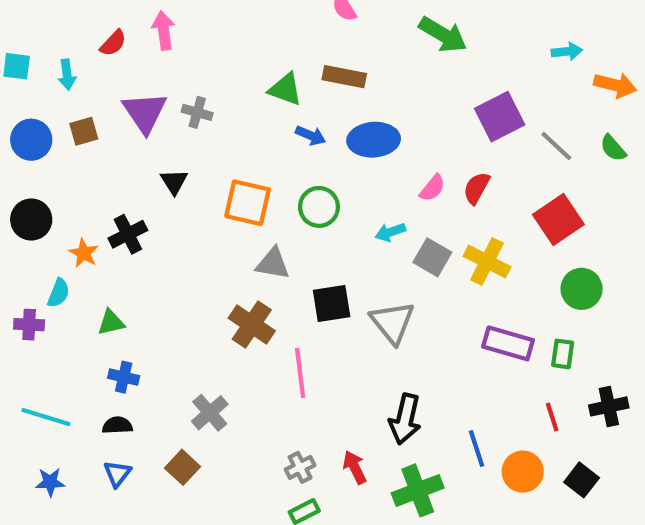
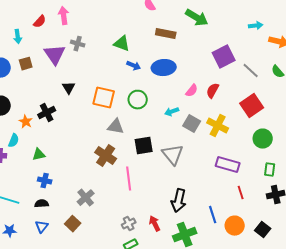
brown rectangle: (344, 77) -> (166, 34), moved
gray cross: (197, 112) -> (78, 44), moved
green rectangle: (563, 354) -> (270, 170), moved
red line: (552, 417) -> (241, 193), moved

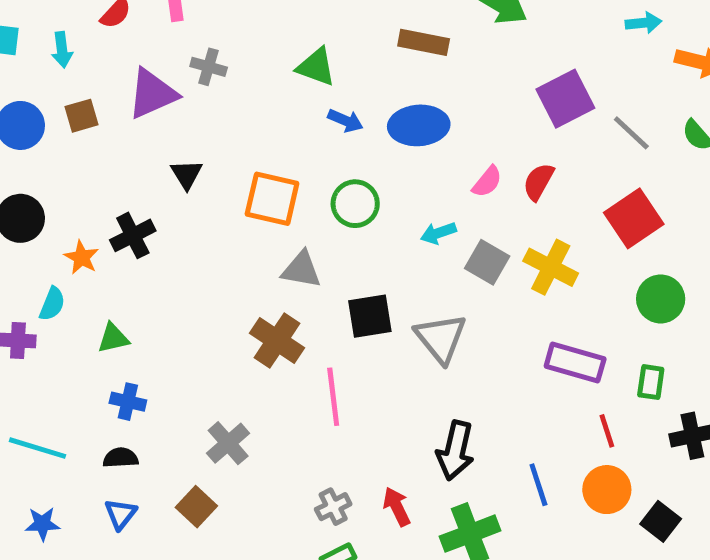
purple triangle: (55, 55) -> (152, 94), turned 40
green rectangle: (270, 170) -> (651, 382), moved
orange circle: (235, 226) -> (607, 490), moved

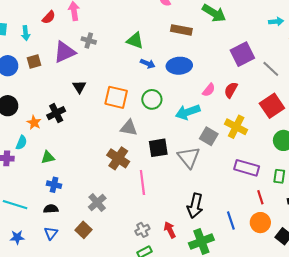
cyan arrow: (438, 233) -> (188, 112), size x1.6
gray square: (487, 262) -> (209, 136), moved

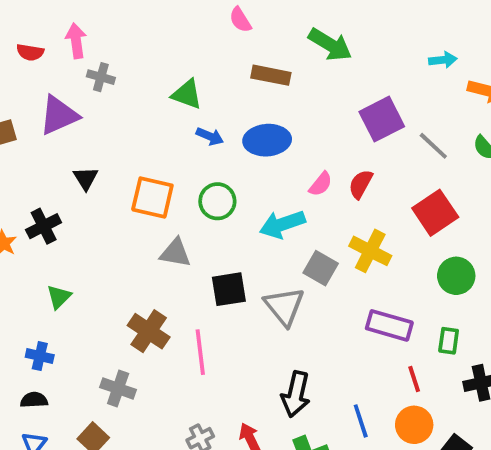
red semicircle: (49, 17) -> (30, 52), turned 56
gray cross: (89, 40) -> (101, 77), moved
green triangle: (48, 157) -> (59, 297), moved, turned -32
brown cross: (118, 158) -> (149, 331), moved
gray cross: (97, 203) -> (118, 389), turned -30

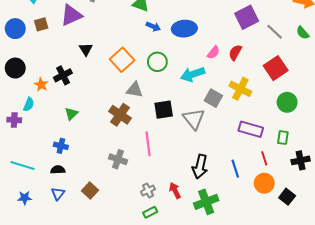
orange square: (152, 197) -> (122, 60), turned 35
brown cross: (149, 331) -> (120, 115), moved
gray cross: (118, 389) -> (118, 159), moved
blue line: (361, 421) -> (235, 169), moved

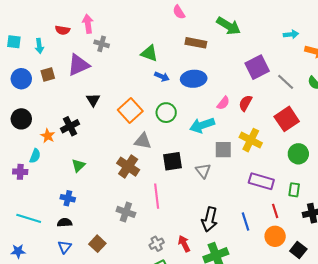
gray square: (213, 98) -> (223, 150), turned -30
gray triangle: (194, 119) -> (203, 171), size x0.7
blue star: (25, 198) -> (18, 251), moved

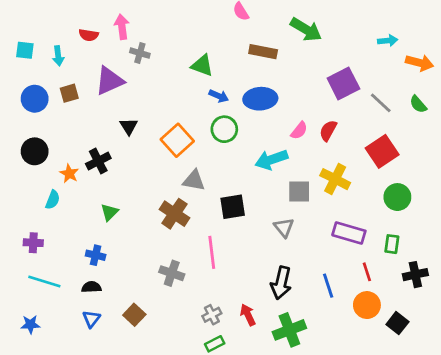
green circle: (166, 113) -> (224, 129), moved
gray triangle: (203, 171) -> (284, 227), moved
purple cross: (20, 172) -> (33, 243), moved

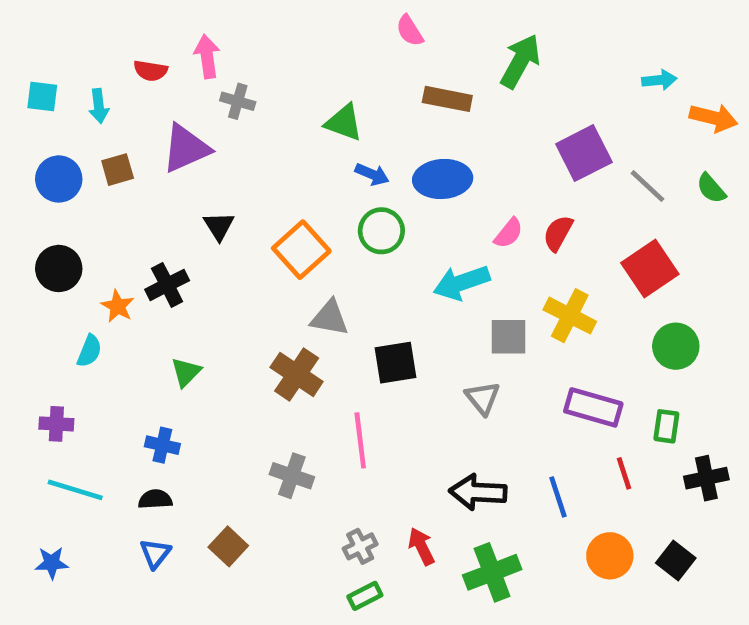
green arrow: (306, 29) -> (520, 61), turned -92
black arrow: (281, 283) -> (478, 492), turned 80
orange circle: (367, 305) -> (610, 556), moved

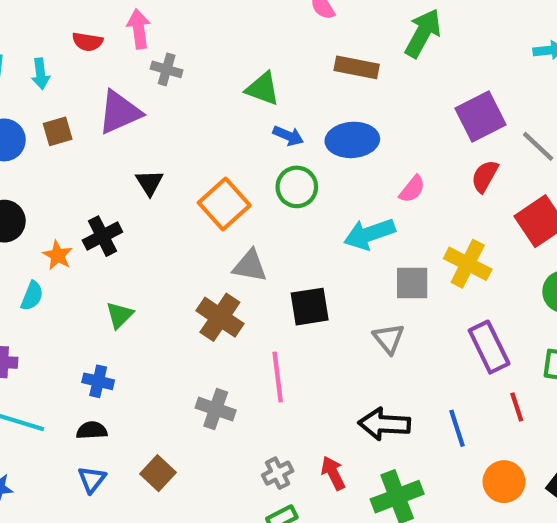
red semicircle: (558, 233) -> (485, 176), moved
purple rectangle: (593, 407) -> (489, 347), turned 48

